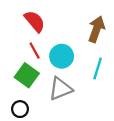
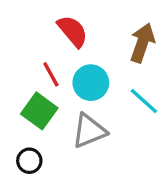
red semicircle: (35, 21) -> (73, 31), moved
cyan line: (98, 69) -> (144, 101), turned -65

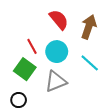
red semicircle: (73, 31) -> (59, 20), moved

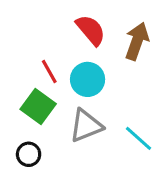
cyan line: (90, 63) -> (138, 138), moved

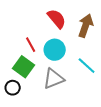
cyan line: (138, 138) -> (87, 66), moved
black circle: (29, 154) -> (13, 88), moved

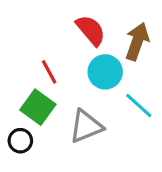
cyan circle: (55, 50) -> (105, 72), moved

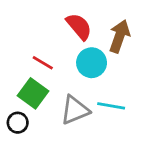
red line: (49, 72) -> (43, 63), turned -30
cyan line: (139, 105) -> (111, 106), moved, turned -32

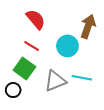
red semicircle: (79, 26) -> (36, 19), moved

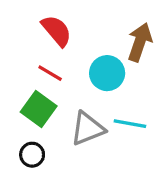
black circle: (13, 90) -> (32, 155), moved

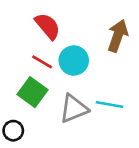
cyan circle: (107, 73) -> (74, 60), moved
black circle: (32, 155) -> (13, 131), moved

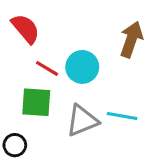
red semicircle: (48, 26) -> (26, 29), moved
green square: (32, 92) -> (36, 102), turned -32

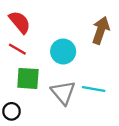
red line: (47, 68) -> (17, 49), moved
gray triangle: (82, 121) -> (63, 93), turned -48

